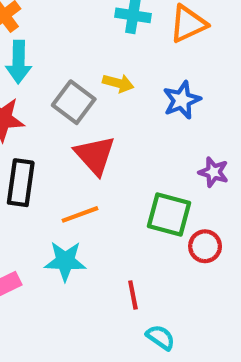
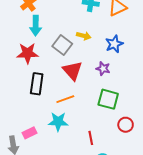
purple star: (214, 172) -> (103, 69), moved
red circle: (205, 246) -> (126, 125), moved

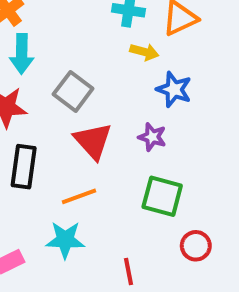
yellow arrow: (84, 36) -> (144, 52), moved
blue star: (114, 44) -> (174, 89), turned -30

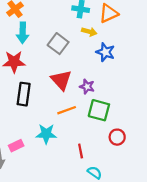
gray square: (73, 91) -> (58, 44), moved
purple star: (152, 137) -> (87, 87), moved
orange line: (79, 196) -> (67, 110), moved

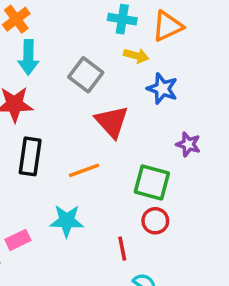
red triangle: (61, 80) -> (112, 122), moved
purple star: (87, 87) -> (188, 144), moved
orange line: (67, 110) -> (84, 170), moved
red circle: (117, 137) -> (155, 221), moved

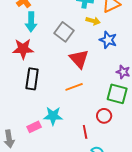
orange line: (84, 170) -> (74, 87), moved
green square: (152, 183) -> (117, 94), moved
pink rectangle: (18, 240) -> (34, 127), moved

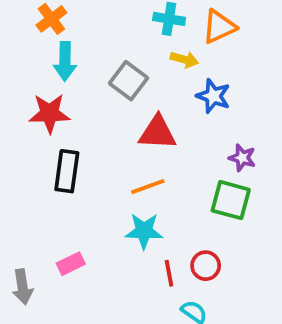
red triangle: (79, 59) -> (157, 133), turned -45
cyan star: (53, 116) -> (144, 231), moved
red circle: (104, 116) -> (206, 266), moved

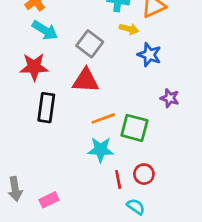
cyan arrow: (65, 61) -> (45, 30), turned -60
red triangle: (157, 133) -> (86, 80), moved
green square: (231, 200) -> (134, 128), moved
pink rectangle: (71, 264) -> (49, 200), moved

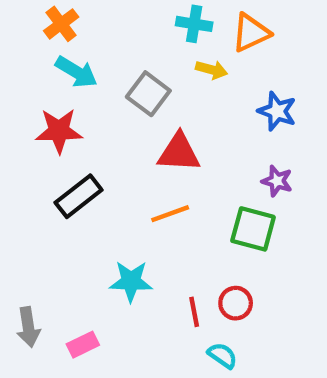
blue star: (149, 55) -> (277, 111), moved
red triangle: (86, 80) -> (179, 153), moved
black rectangle: (46, 108) -> (79, 196), turned 44
green square: (134, 128) -> (253, 229), moved
cyan star: (101, 150) -> (131, 281), moved

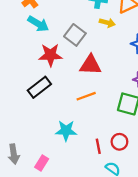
red star: (59, 131) -> (50, 55), moved
pink rectangle: (83, 345) -> (42, 163), turned -32

